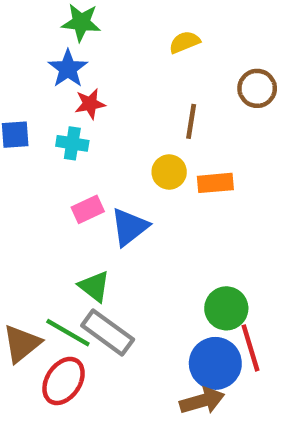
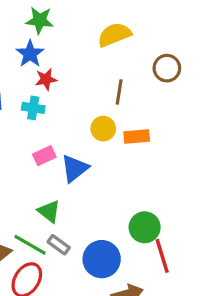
yellow semicircle: (185, 42) -> (114, 35), size x1.5
gray rectangle: (108, 333) -> (59, 245), size x0.6
blue circle: (215, 363) -> (102, 259), moved

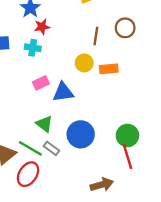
brown circle: (167, 68) -> (125, 28), moved
blue triangle: (75, 168) -> (63, 92), turned 30
green circle: (145, 227) -> (127, 136), moved
blue circle: (102, 259) -> (81, 134), moved

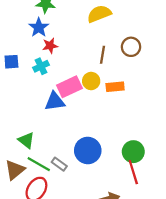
cyan cross: (33, 48) -> (41, 66), turned -35
pink rectangle: (41, 83) -> (69, 87), moved, size x1.5
blue triangle: (63, 92) -> (55, 102), moved
green triangle: (44, 124) -> (26, 140), moved

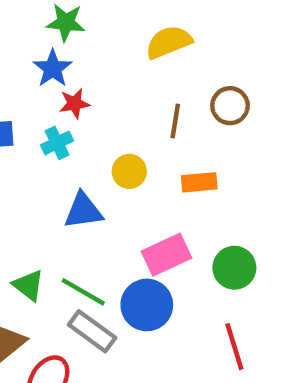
yellow circle: (91, 81) -> (129, 171), moved
pink rectangle: (69, 87) -> (166, 255), moved
green circle: (133, 152) -> (234, 268), moved
green line: (39, 164) -> (83, 292), moved
gray rectangle: (59, 164) -> (92, 331), size x1.5

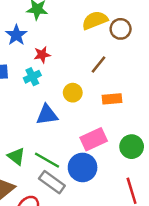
blue star: (53, 68) -> (16, 35), moved
brown circle: (230, 106) -> (121, 29), moved
brown line: (175, 121) -> (98, 64), turned 30

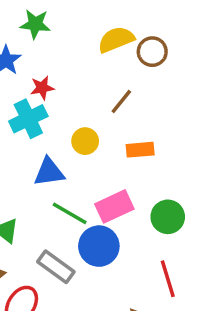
cyan cross: (32, 77) -> (28, 119), size x1.5
green line: (47, 160) -> (70, 213), moved

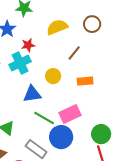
yellow semicircle: (116, 40) -> (57, 27), moved
green circle: (168, 217) -> (101, 134), moved

